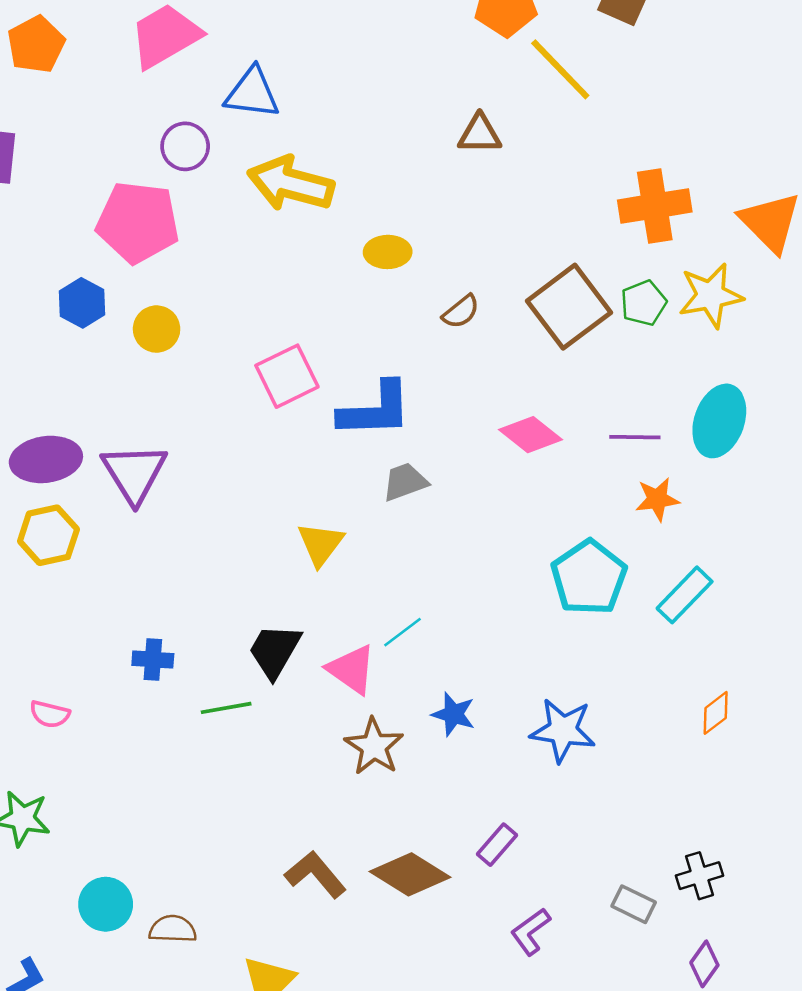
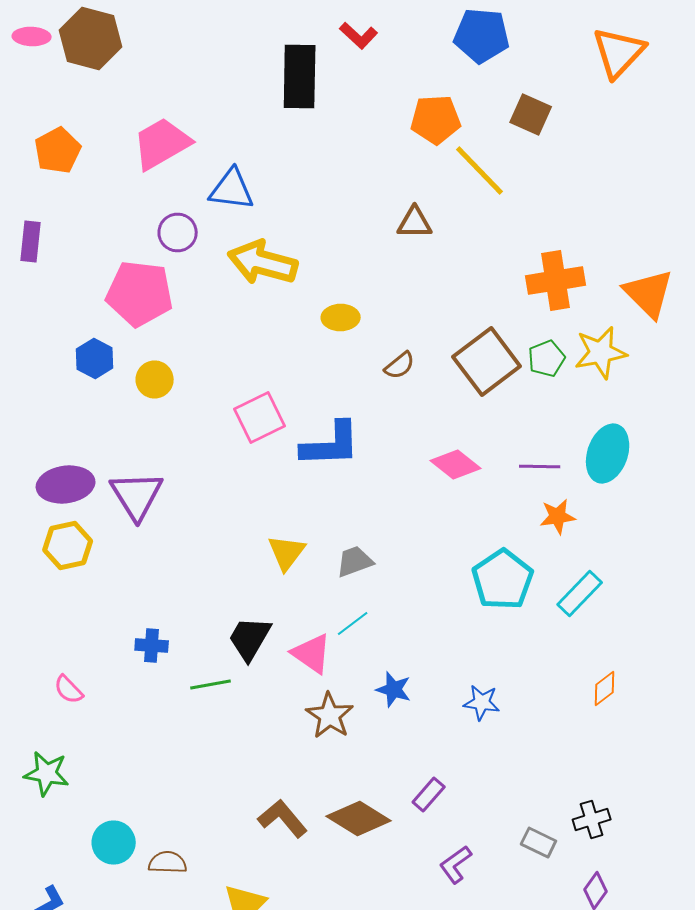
gray trapezoid: (405, 482) -> (355, 562), moved
pink semicircle: (50, 714) -> (69, 690), turned 32
blue star: (563, 730) -> (482, 702), size x0.7

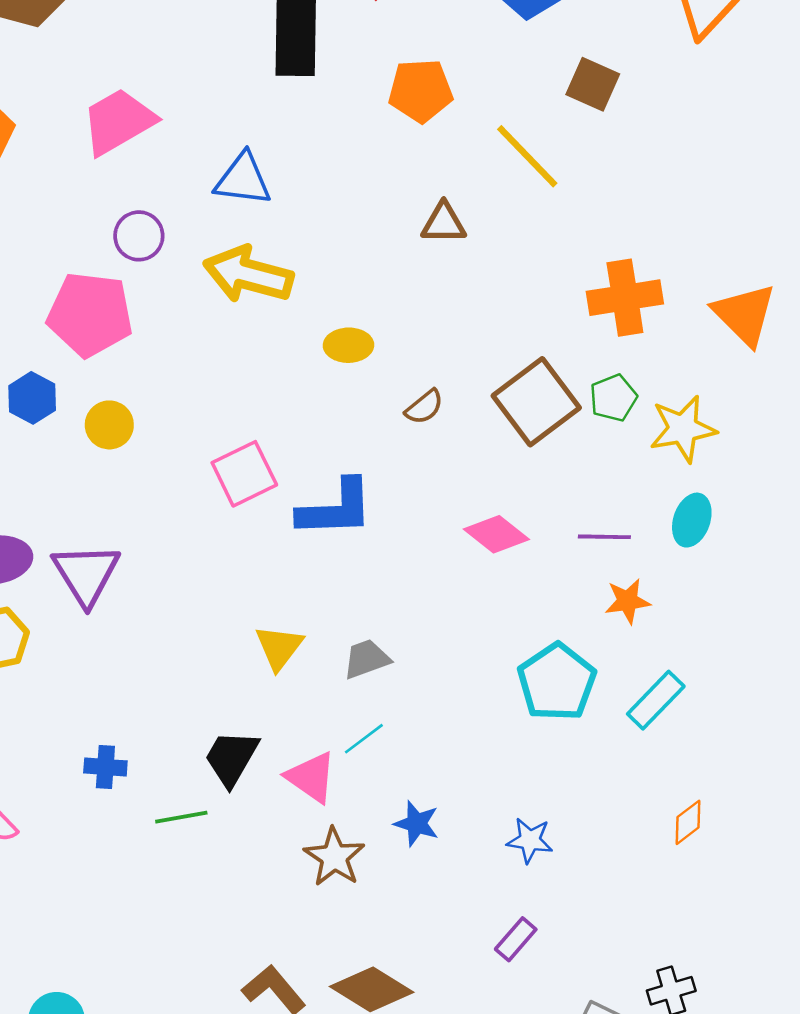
orange pentagon: (436, 120) -> (420, 91), moved
blue triangle: (232, 190) -> (243, 179), moved
yellow star: (601, 352) -> (683, 429), moved
cyan ellipse: (608, 454) -> (692, 520), size x0.7
purple rectangle: (429, 794) -> (516, 939), moved

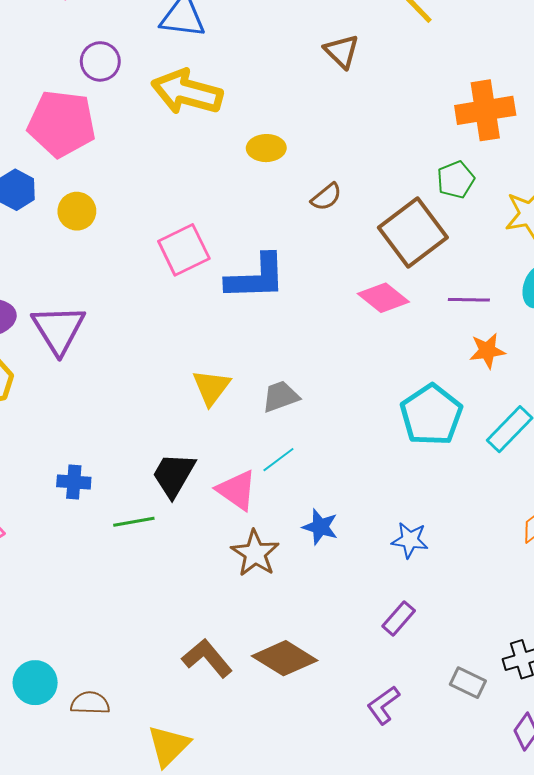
brown triangle: (444, 223) -> (342, 51), turned 45
green pentagon: (613, 398) -> (456, 180), moved
brown square: (536, 402) -> (413, 233), moved

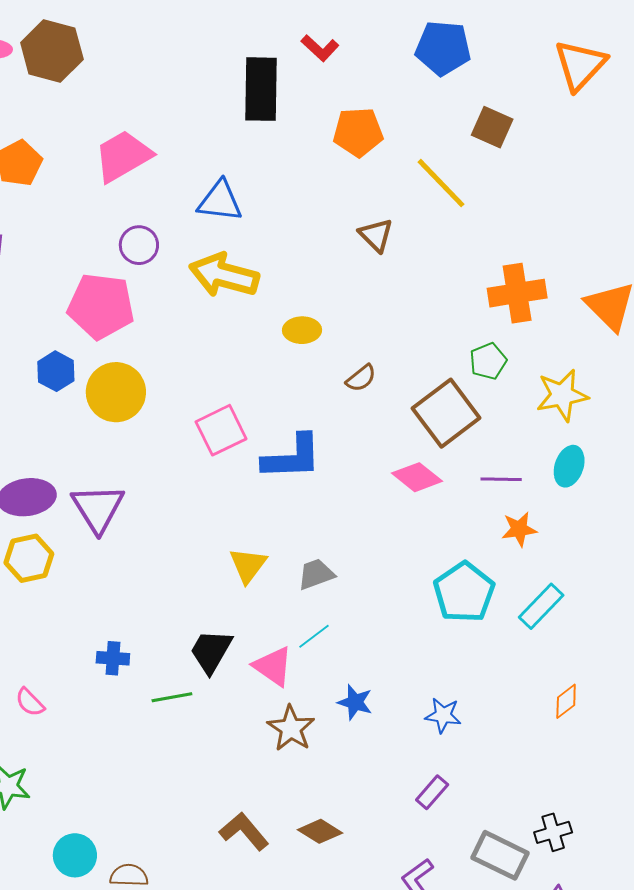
yellow circle: (77, 211) -> (116, 392), size x1.6
brown diamond: (285, 658) -> (320, 831), size x0.7
gray rectangle: (468, 683) -> (500, 855), size x1.6

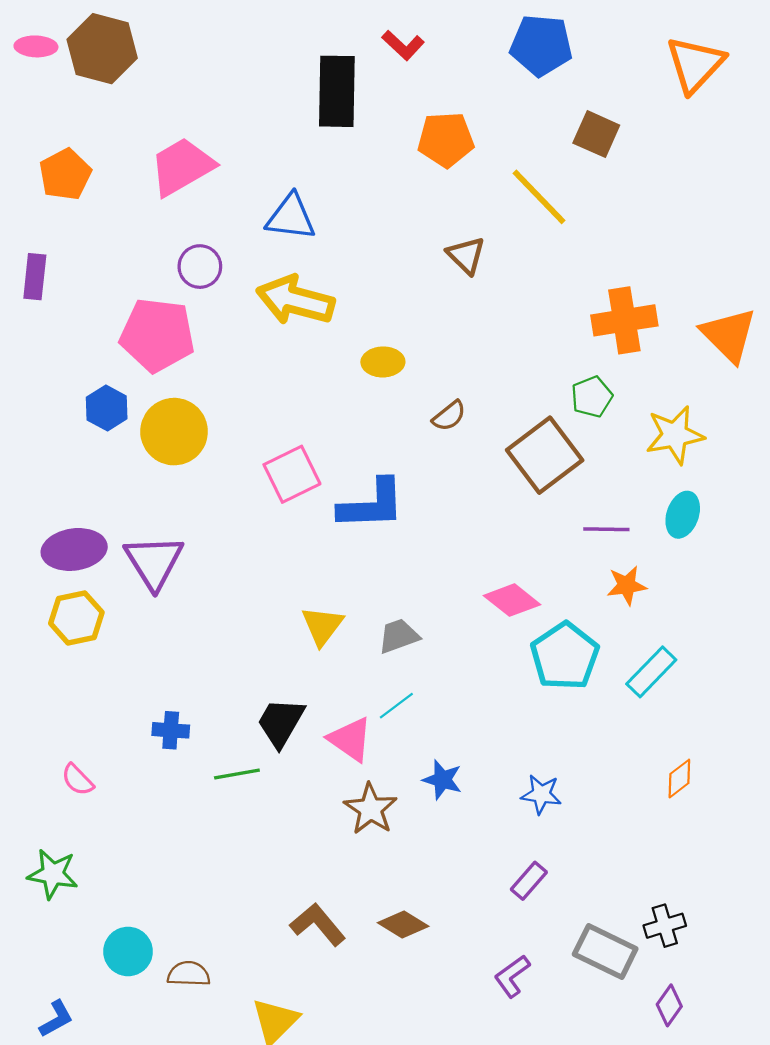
pink diamond: (417, 477) -> (512, 600), moved

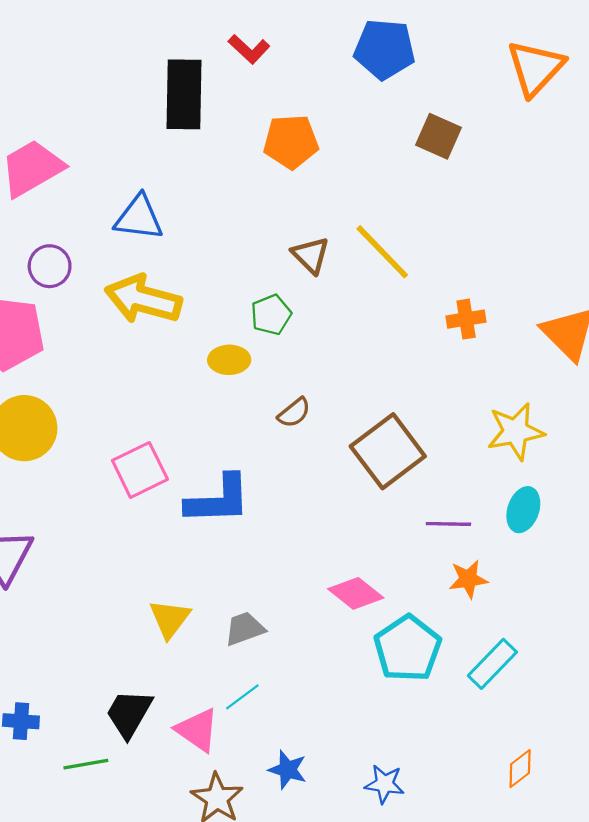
yellow line: (539, 197) -> (382, 252), moved
orange cross: (624, 320) -> (466, 319), size x0.6
green pentagon: (592, 397) -> (271, 315), moved

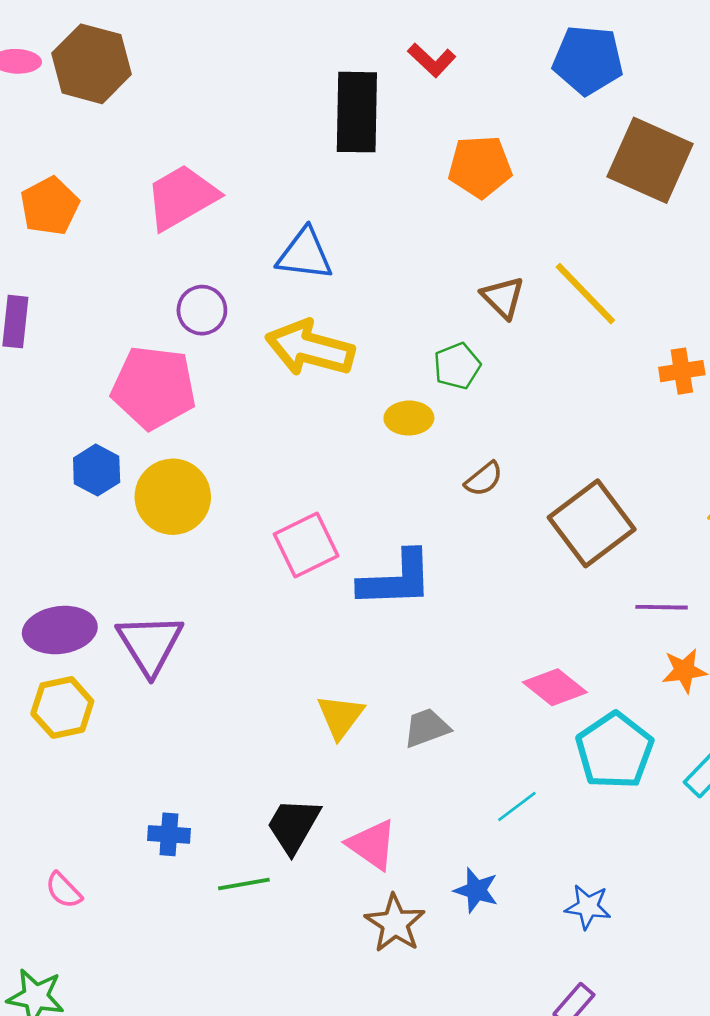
brown square: (438, 136) -> (650, 160), size x1.6
cyan line: (242, 697) -> (517, 806), moved

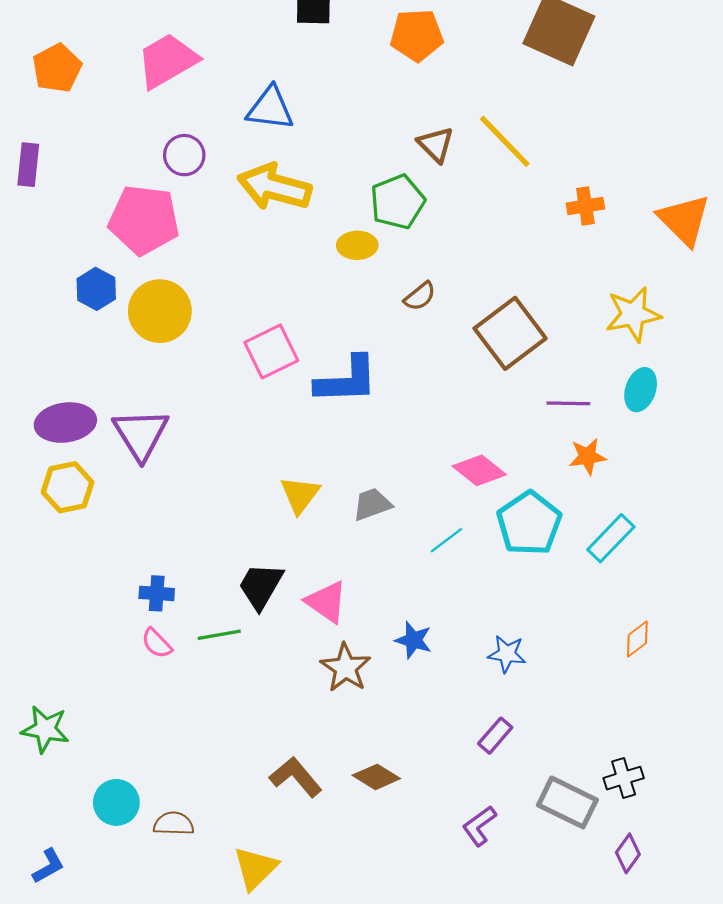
green pentagon: (457, 366) -> (398, 202), size x1.4
cyan line: (517, 806) -> (446, 540), moved
pink semicircle: (64, 890) -> (157, 643), moved

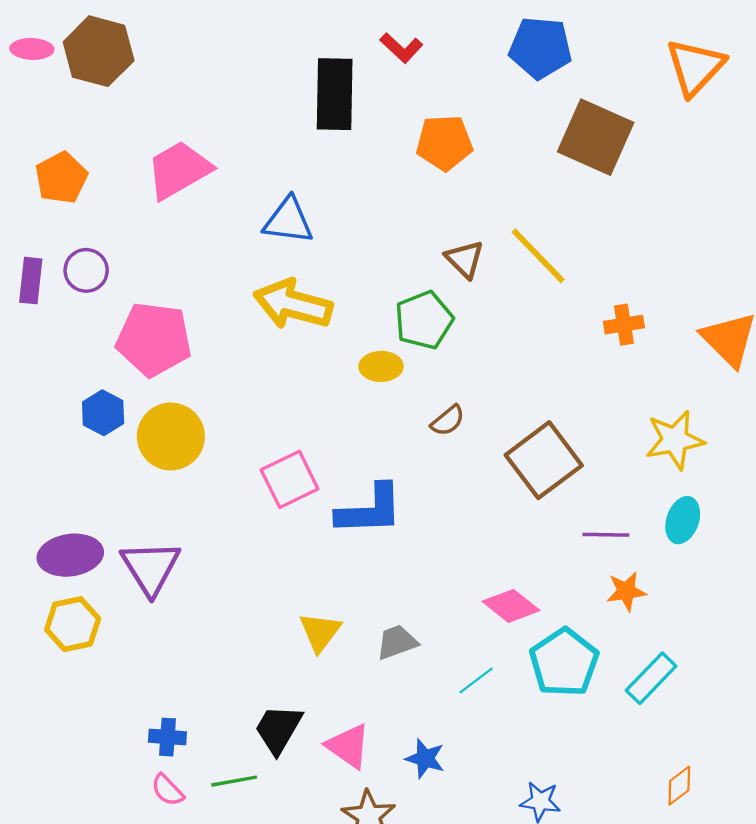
purple circle: (184, 155) -> (86, 270), moved
blue star: (413, 640) -> (425, 758), moved

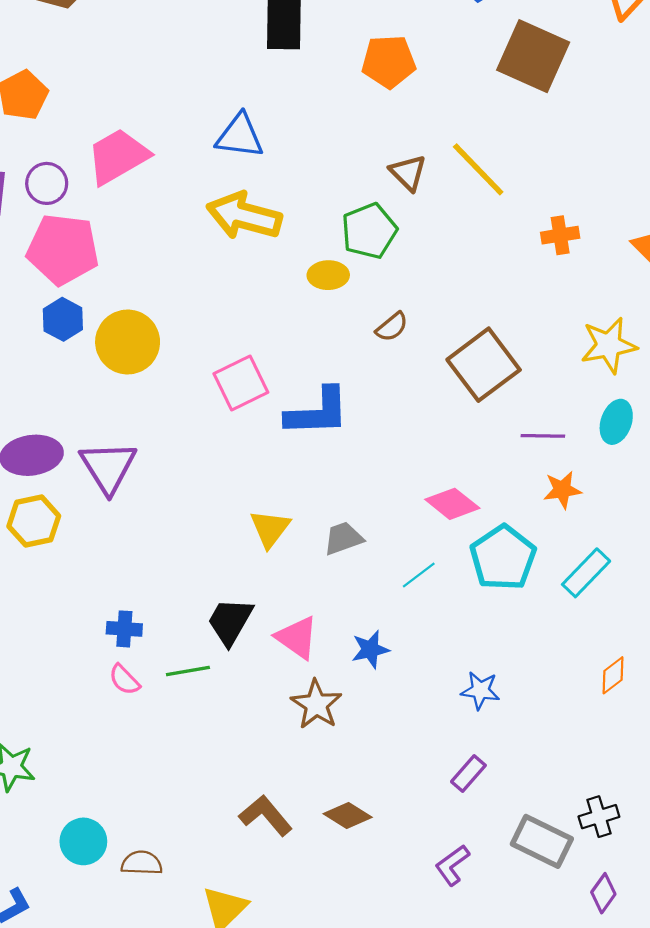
pink trapezoid: (179, 170) -> (118, 156), moved
pink pentagon: (154, 339) -> (63, 249), moved
blue star: (425, 758) -> (370, 649), turned -30

